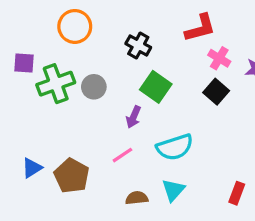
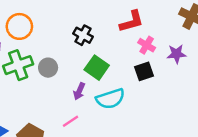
orange circle: (75, 26) -> (19, 26), moved
black square: (216, 92) -> (144, 71), turned 30
cyan semicircle: (175, 147) -> (110, 99), moved

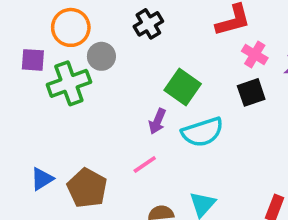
black cross: (83, 35) -> (148, 24), moved, turned 30
gray circle: (48, 68) -> (101, 56), moved

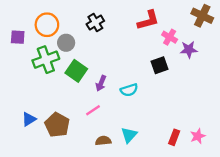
pink cross: (255, 55) -> (170, 37), moved
purple square: (33, 60) -> (18, 37), moved
green square: (183, 87) -> (76, 71), moved
cyan semicircle: (202, 132) -> (129, 90), size x0.7

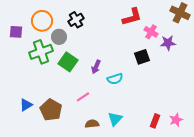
black cross: (95, 22) -> (76, 20), moved
purple arrow: (101, 83) -> (96, 67), moved

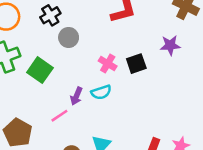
pink cross: (151, 32) -> (108, 64), moved
gray circle: (59, 37) -> (69, 37), moved
purple arrow: (96, 67) -> (76, 96), moved

